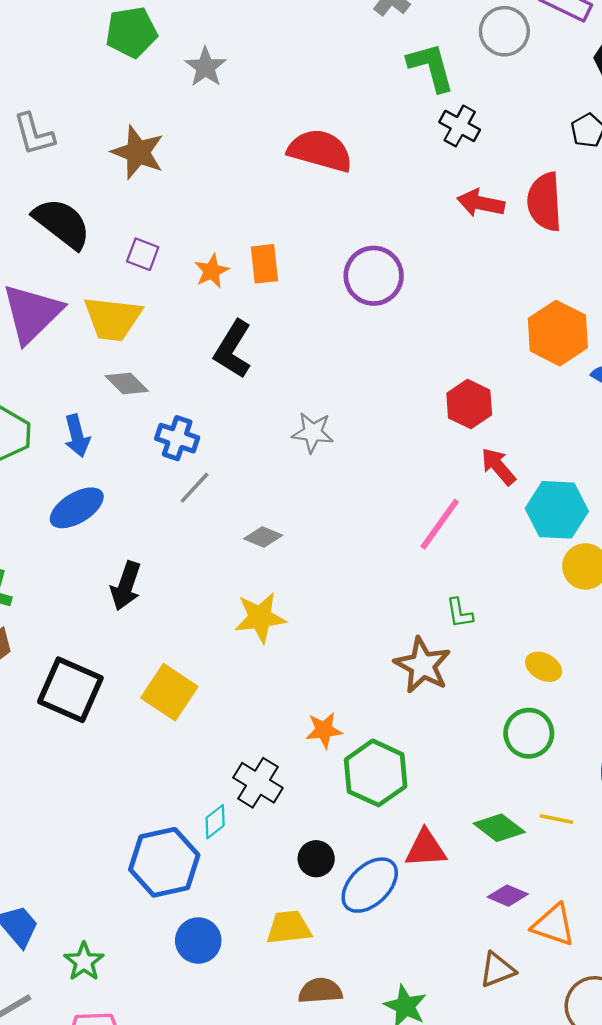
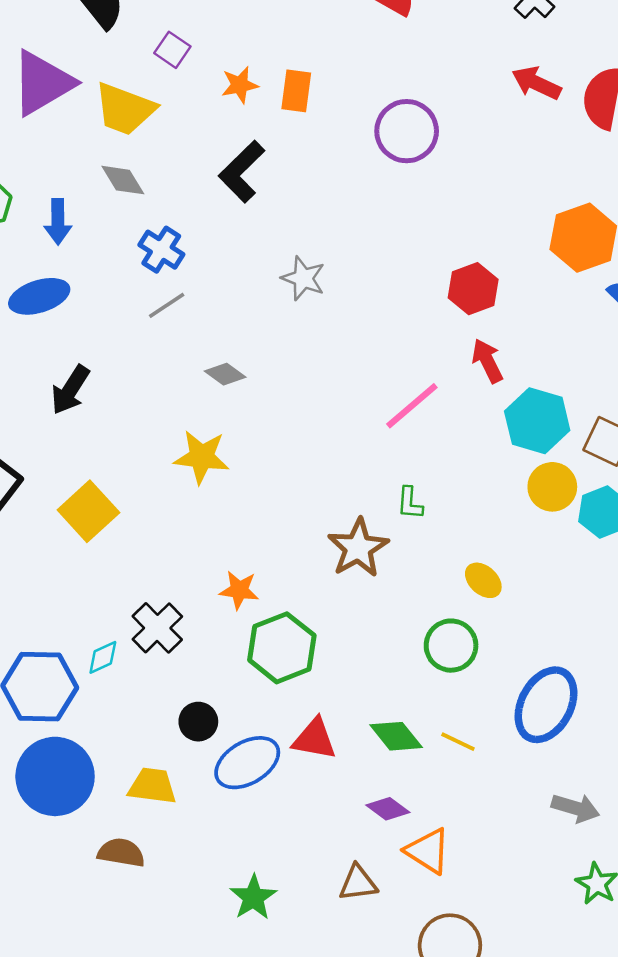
blue circle: (198, 941) -> (55, 776), size x1.6
brown semicircle: (320, 991) -> (121, 853), moved

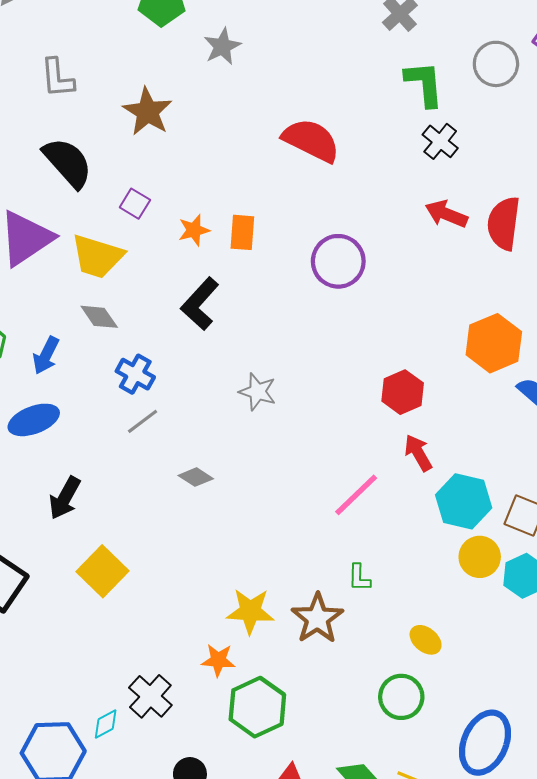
blue arrow: (58, 222) -> (46, 355), turned 30
yellow star: (202, 457) -> (250, 611), moved
yellow square: (88, 511) -> (103, 571), moved

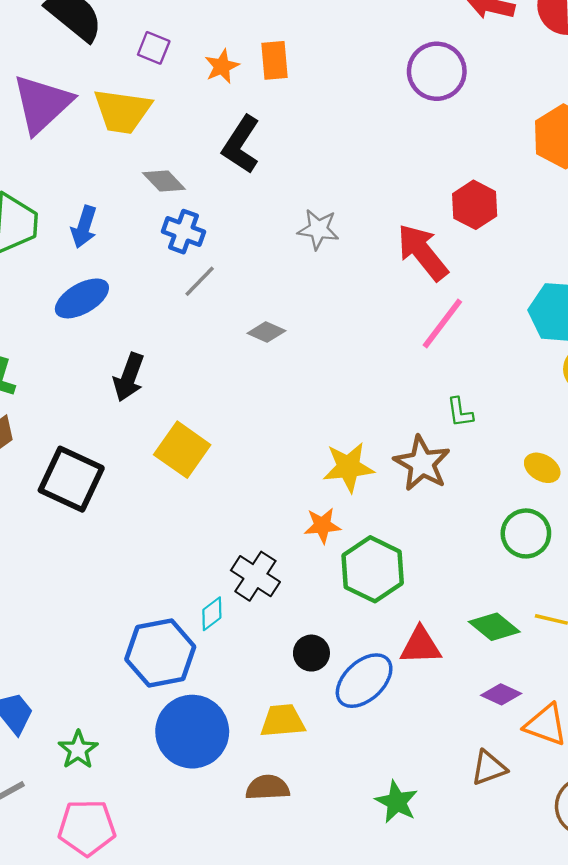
purple circle: (338, 261) -> (437, 71), moved
gray diamond: (99, 317) -> (164, 181), moved
red arrow: (418, 453) -> (423, 252), moved, size x1.5

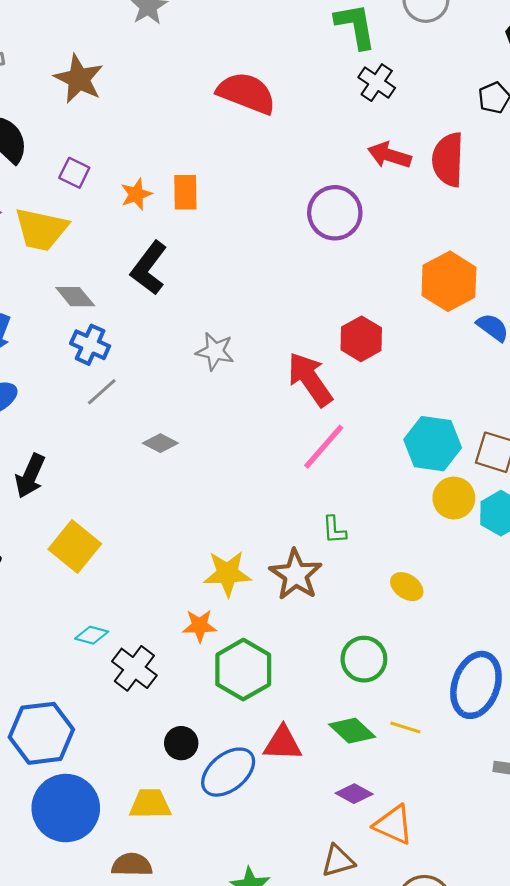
green circle: (526, 533) -> (364, 659), moved
cyan diamond: (212, 614) -> (92, 635), moved, turned 48

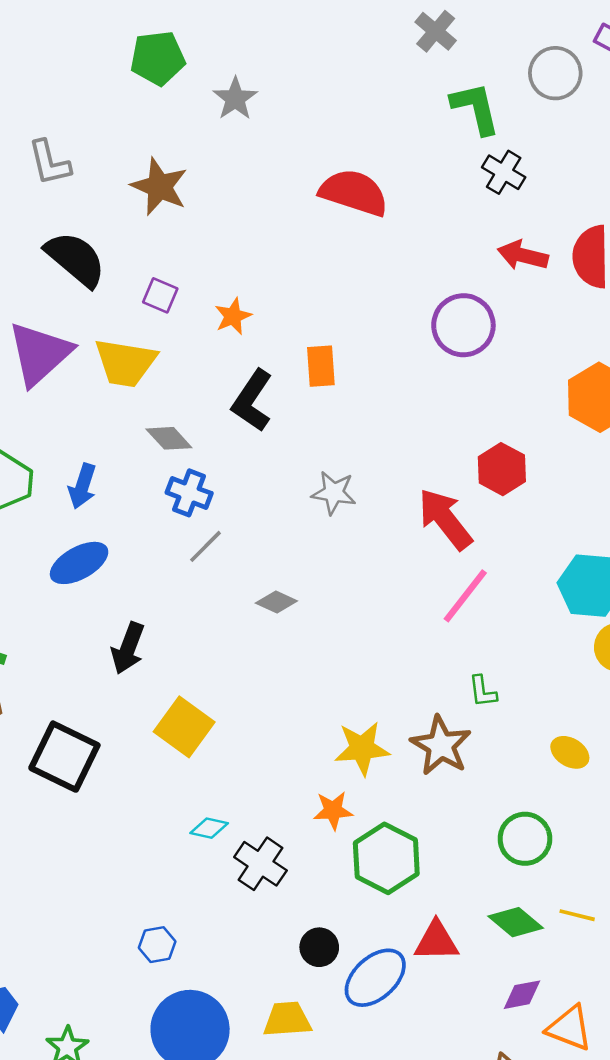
orange rectangle: (185, 192) -> (321, 366), moved
blue hexagon: (41, 733) -> (157, 945), size x0.5
purple diamond: (354, 794) -> (522, 995), turned -36

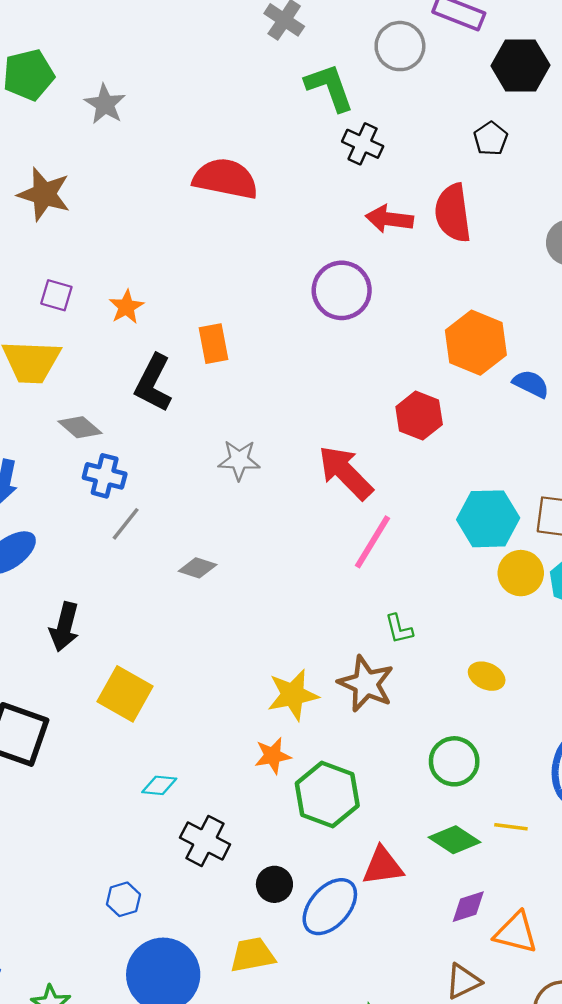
red hexagon: (502, 469) -> (419, 416), moved
black cross: (260, 864) -> (205, 841), moved

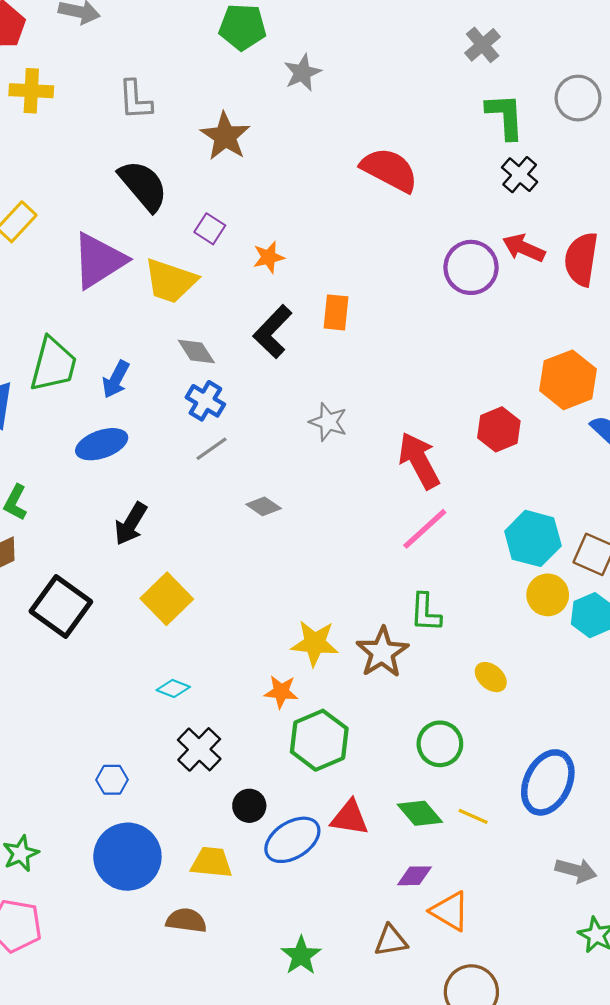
purple circle: (342, 290) -> (471, 267), moved
green L-shape: (399, 629) -> (426, 612), size x1.4

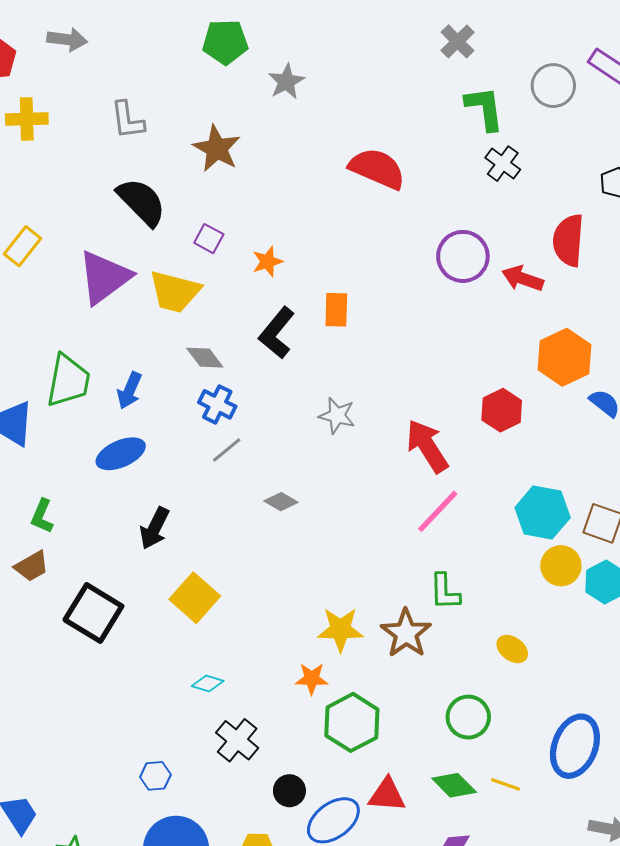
red arrow: (524, 248) -> (523, 278), moved

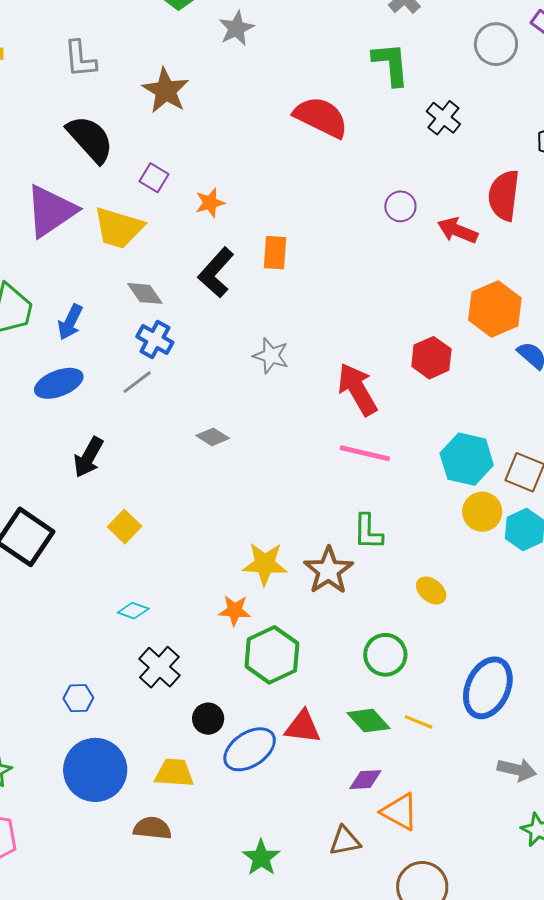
green L-shape: (485, 108) -> (391, 64), moved
purple circle: (463, 256) -> (400, 206), size x0.6
gray line: (227, 450) -> (137, 382), moved
pink line: (438, 511) -> (365, 453), turned 57
yellow square: (195, 598) -> (125, 527), size x0.7

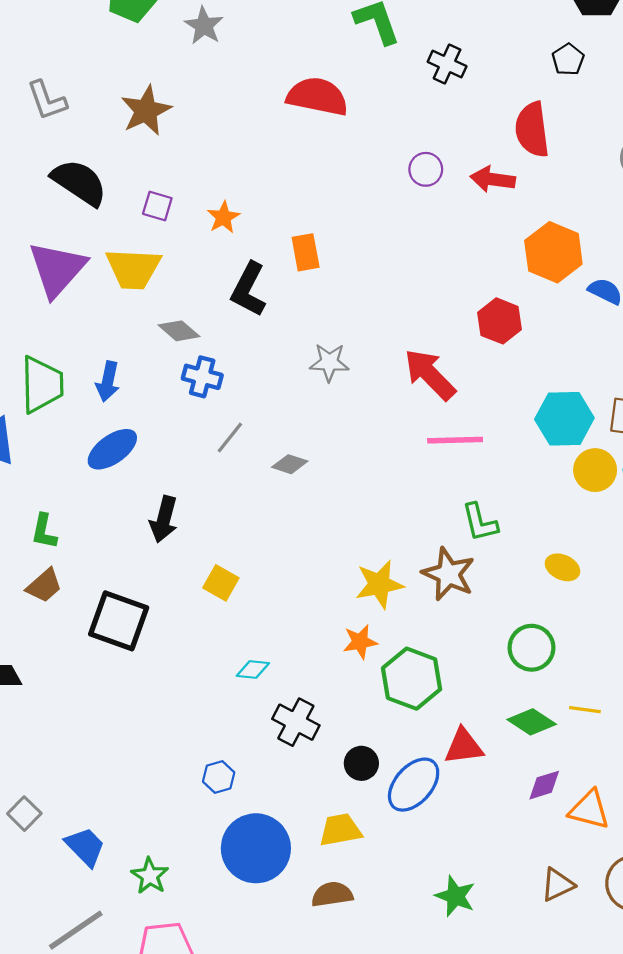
brown star: (166, 90) -> (146, 111), turned 30
gray line: (137, 382) -> (230, 438), moved
brown triangle: (345, 841) -> (557, 885), moved

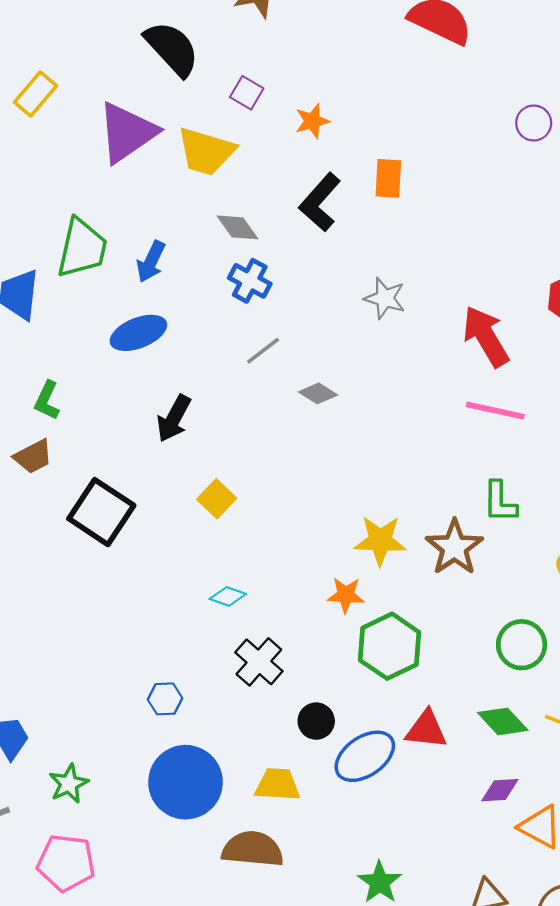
brown semicircle: (332, 894) -> (253, 849), size x1.4

